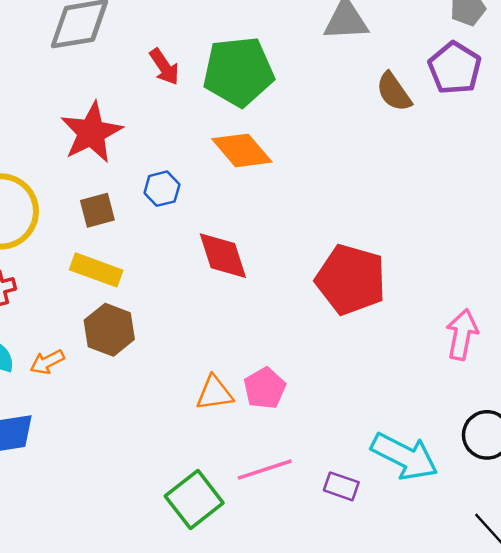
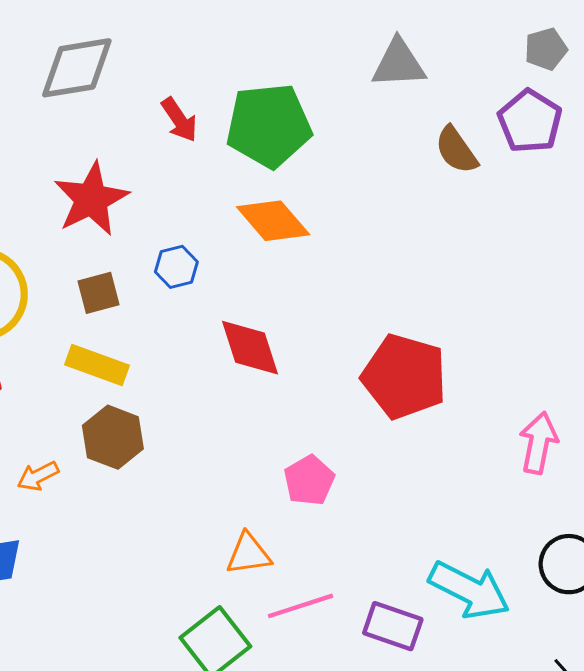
pink pentagon: (265, 388) -> (309, 480), moved
orange triangle: (215, 393) -> (249, 554), moved
purple rectangle: (341, 486) -> (393, 626), size x1.4

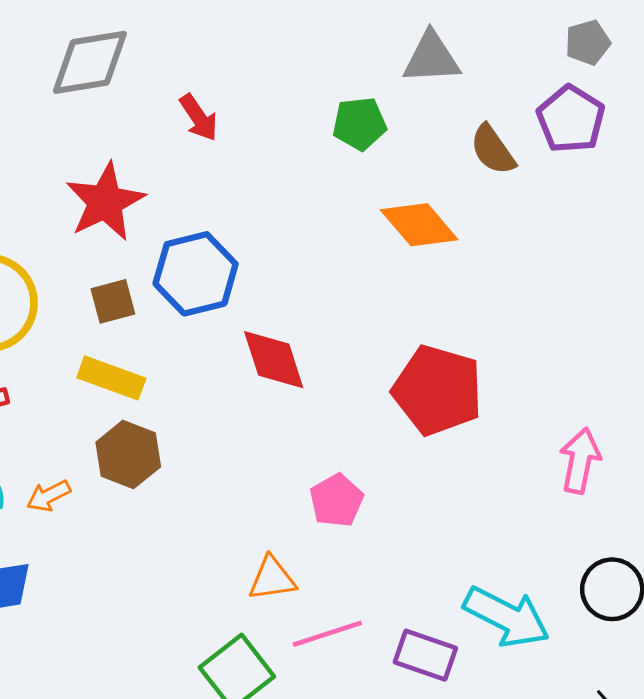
green pentagon: (269, 126) -> (359, 124), moved, size x0.6
orange diamond: (273, 221) -> (419, 225), moved
blue hexagon: (176, 267) -> (196, 274), size x1.8

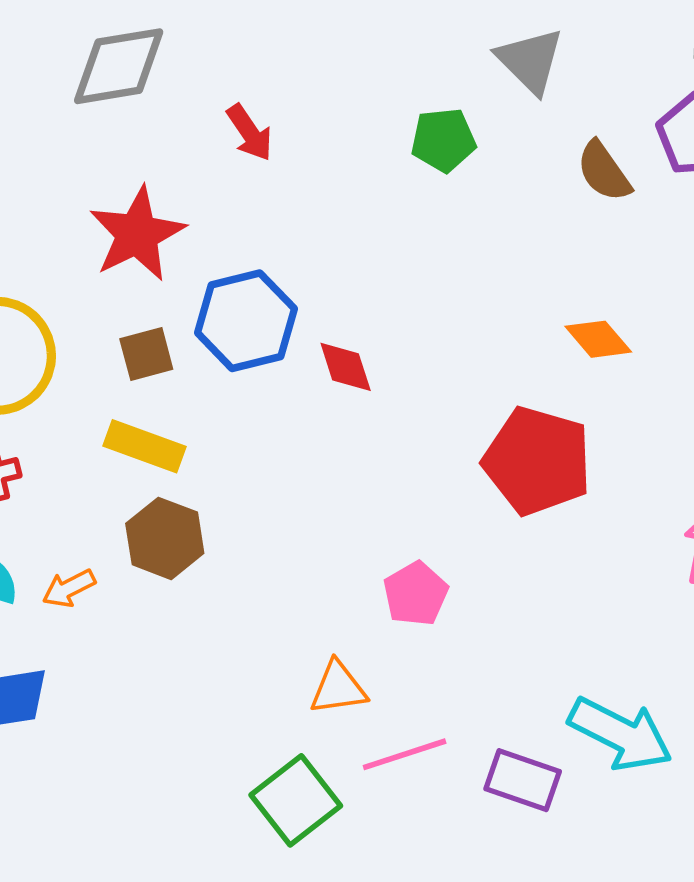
gray triangle: (431, 58) -> (530, 61), turned 48
orange diamond: (419, 225) -> (598, 339), moved, size x0.7
red diamond: (274, 360) -> (346, 367), moved, size x0.7

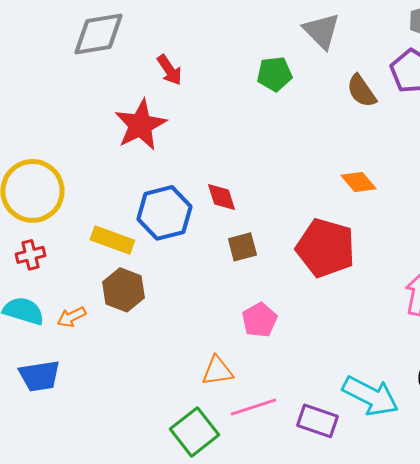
red star: (137, 234) -> (140, 125), moved
blue hexagon: (246, 321) -> (164, 213), moved
brown square: (146, 354) -> (242, 247), moved

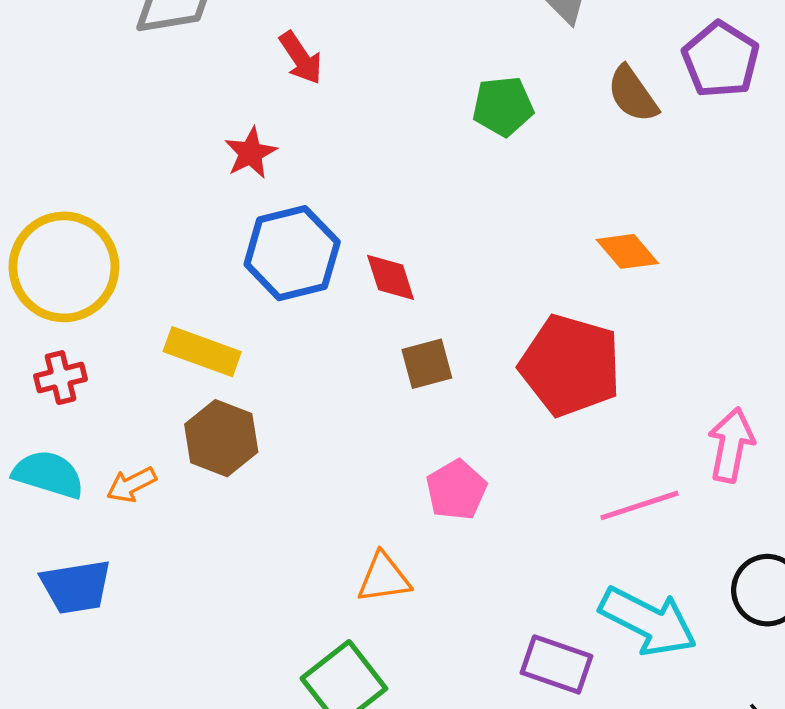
green pentagon: (274, 74) -> (503, 106), moved
red star: (140, 125) -> (251, 153), size x0.6
blue hexagon: (164, 213) -> (292, 253), moved
pink line: (253, 407) -> (639, 505), moved

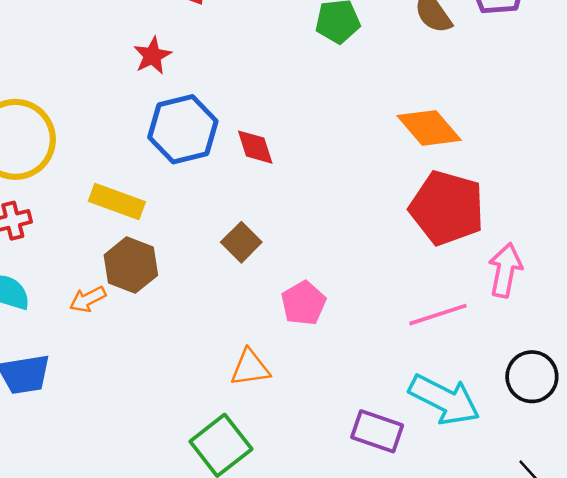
orange diamond: (627, 251) -> (429, 128), size x1.4
brown square: (427, 364) -> (241, 242), moved, turned -30
red pentagon: (570, 365) -> (447, 208), moved
orange arrow: (131, 485) -> (88, 299), moved

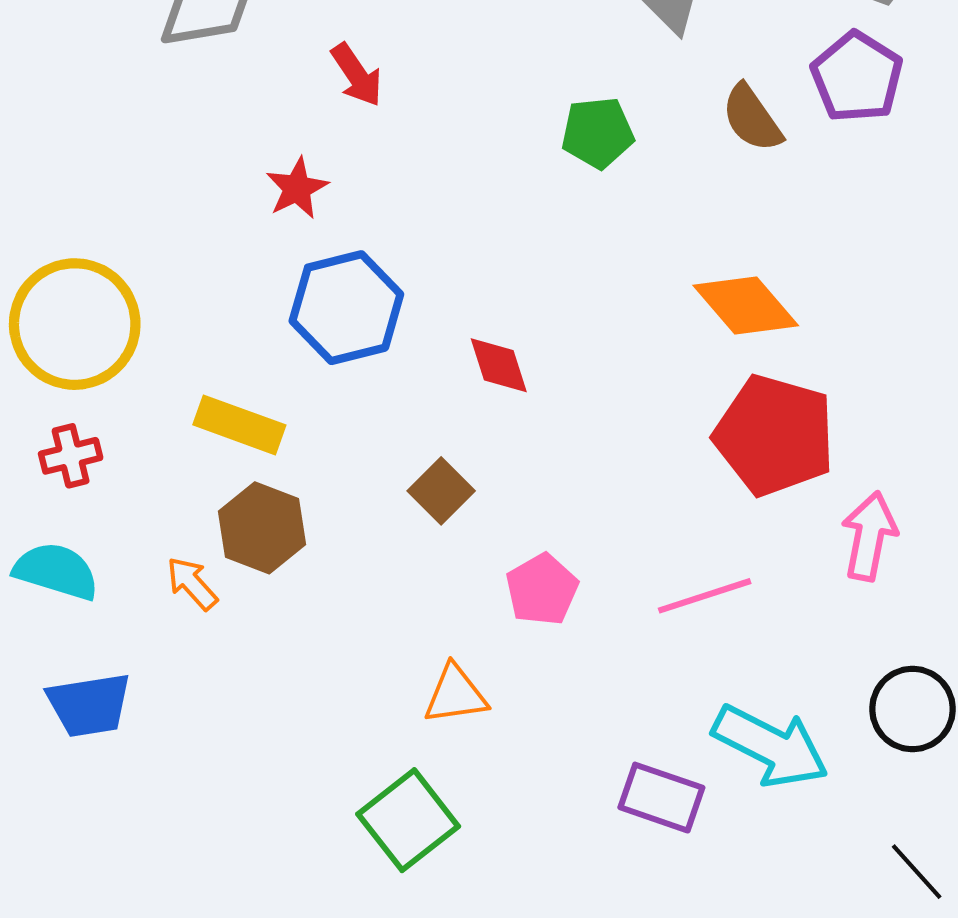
red diamond: (255, 147) -> (499, 365), moved
orange arrow: (88, 299) -> (192, 583), turned 75
pink line: (438, 315) -> (705, 596), moved

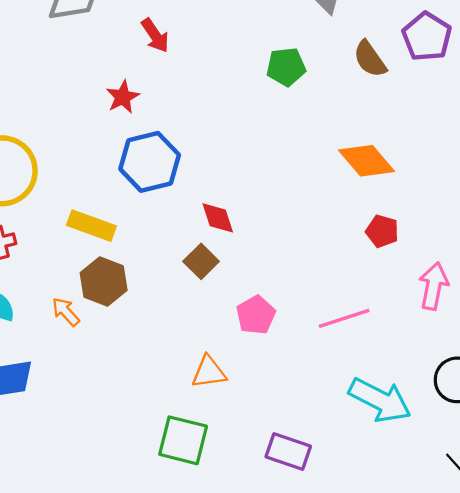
red diamond: (499, 365) -> (218, 218), moved
red pentagon: (775, 435) -> (382, 231), size x0.5
purple rectangle: (661, 798) -> (288, 451), moved
green square: (408, 820) -> (183, 440), turned -38

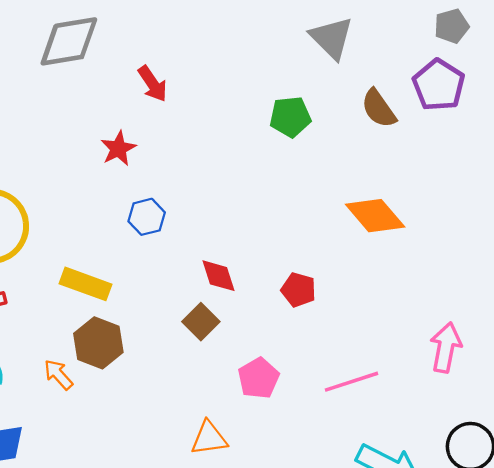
blue hexagon: (150, 162) -> (147, 217), size x0.6
red pentagon: (382, 231) -> (299, 290), moved

